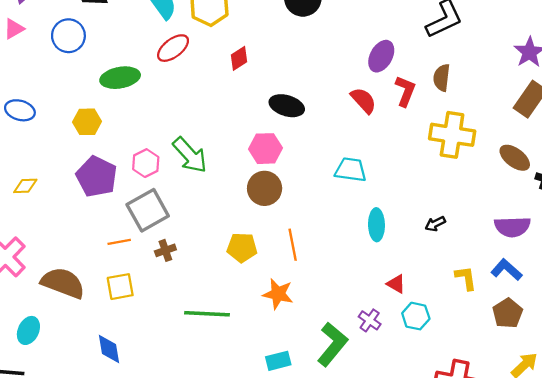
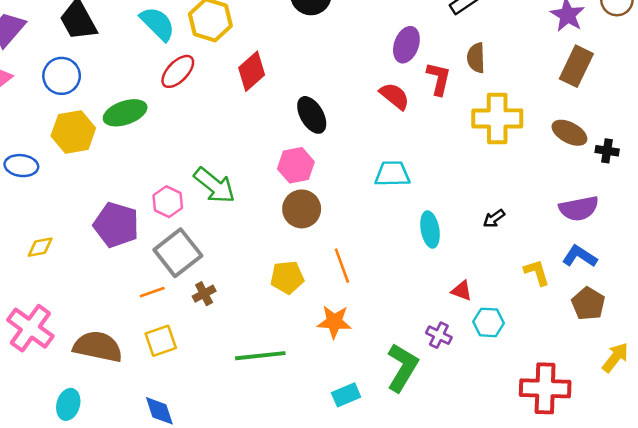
red diamond: (239, 58) -> (252, 71), size x1.4
black ellipse: (287, 106) -> (312, 115), turned 52
yellow hexagon: (87, 122) -> (73, 132), moved, size x1.4

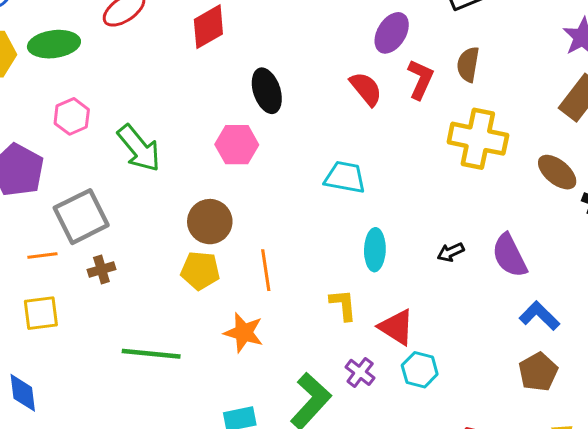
pink hexagon: (168, 202) -> (72, 116), moved
purple semicircle: (579, 208) -> (509, 255), moved, turned 63
brown circle: (302, 209) -> (210, 222), moved
yellow L-shape: (537, 272) -> (343, 305), moved
red triangle: (462, 291) -> (396, 327), size x1.5

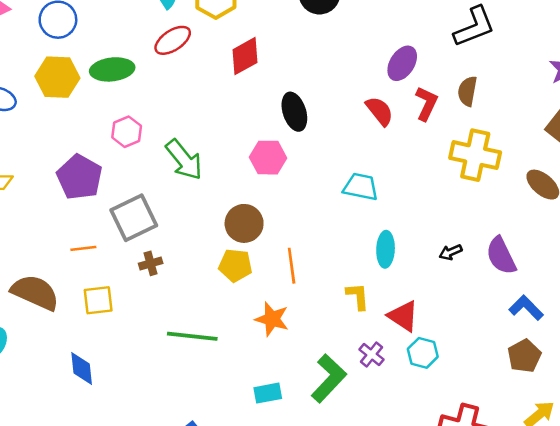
orange line: (42, 256) -> (83, 248), moved

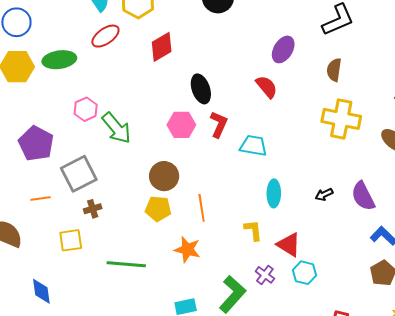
red L-shape: (426, 103) -> (219, 124), moved
pink hexagon: (127, 132) -> (86, 109), moved
yellow square: (98, 300) -> (71, 240), moved

